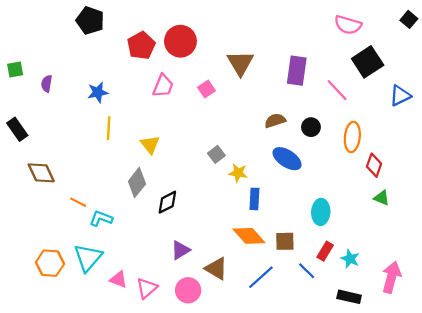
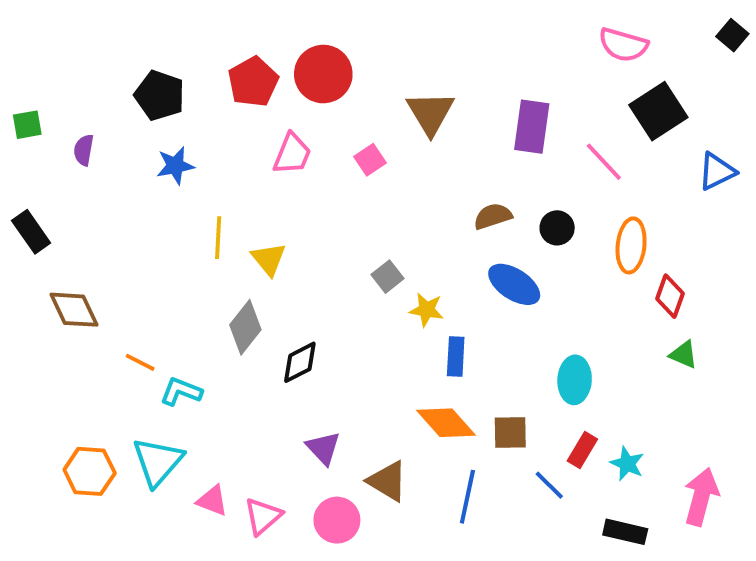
black pentagon: (90, 21) -> (160, 95), moved
yellow line: (109, 128) -> (218, 238), moved
purple triangle: (180, 250) -> (323, 448), turned -42
blue line: (261, 277) -> (467, 497), turned -36

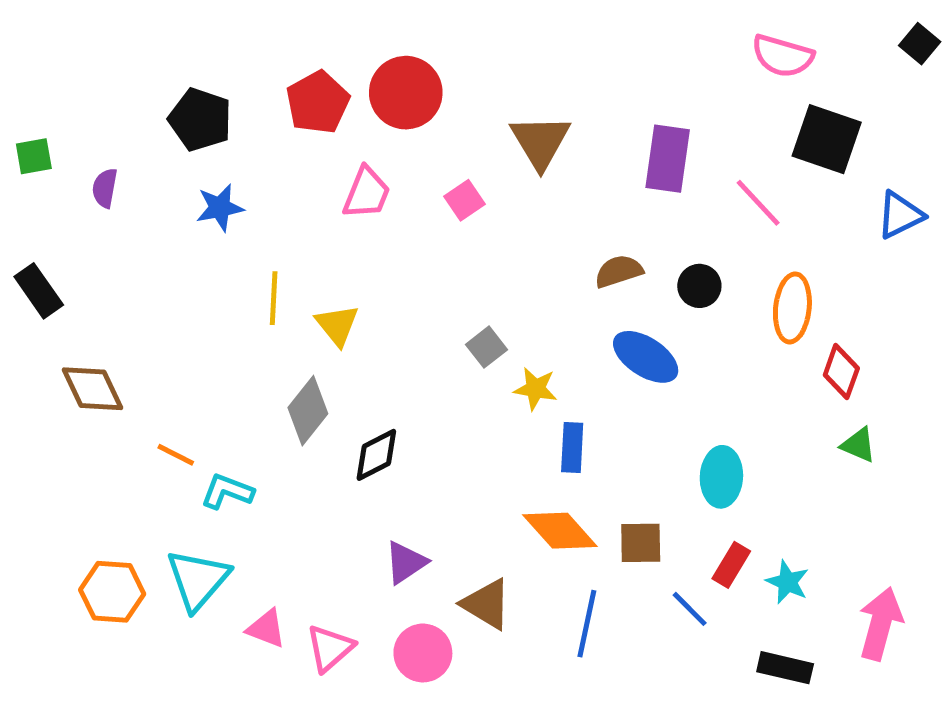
black square: (658, 111) -> (827, 139), turned -38
purple triangle: (323, 448) -> (406, 562), turned 39

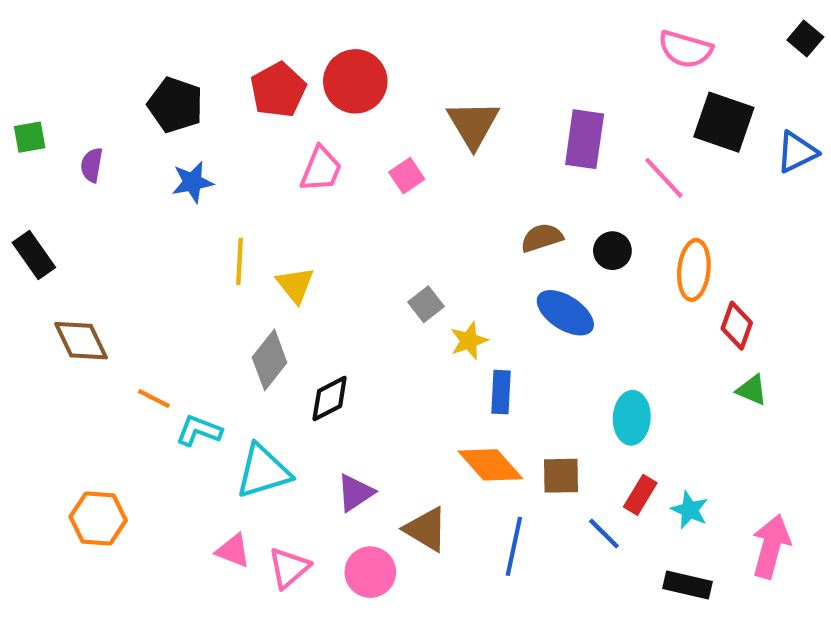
blue triangle: (900, 215) -> (797, 152), moved
yellow star: (535, 389) -> (469, 341), turned -30
cyan triangle: (198, 580) -> (263, 471), moved, turned 32

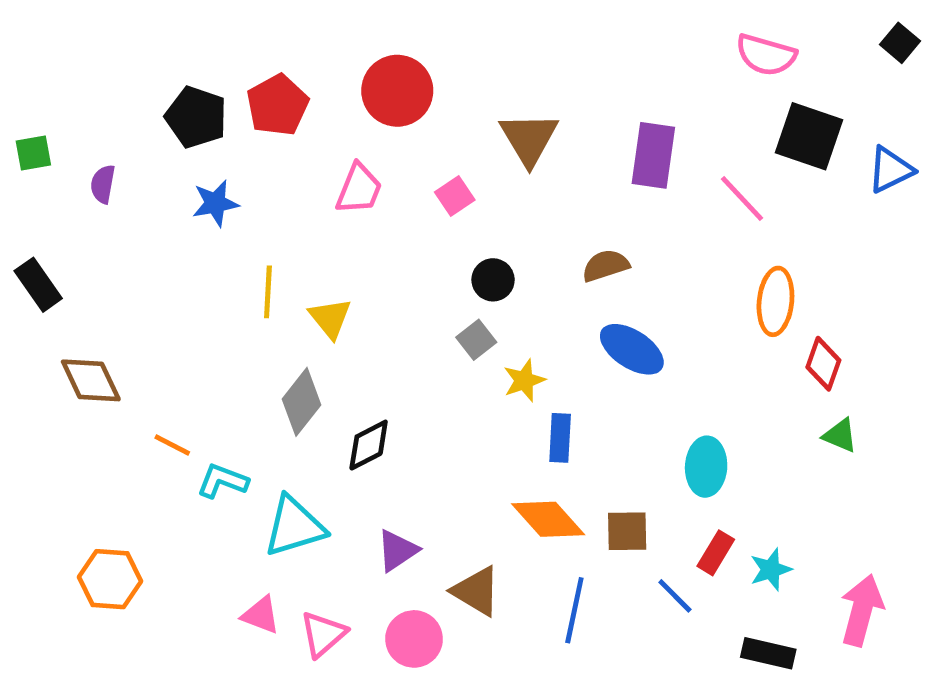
red pentagon: (278, 90) -> (278, 105), moved
black circle: (612, 251) -> (493, 280), moved
cyan star: (690, 510) -> (771, 570), turned 30

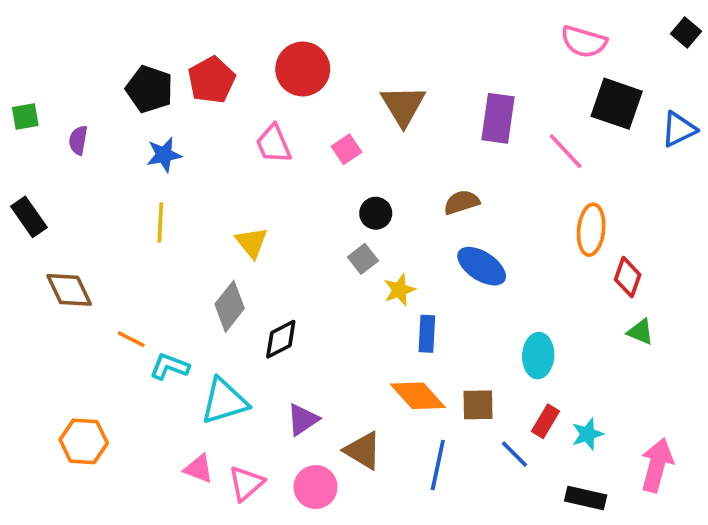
pink trapezoid: (359, 189) -> (274, 144), turned 135
yellow line: (268, 292) -> (160, 222), moved

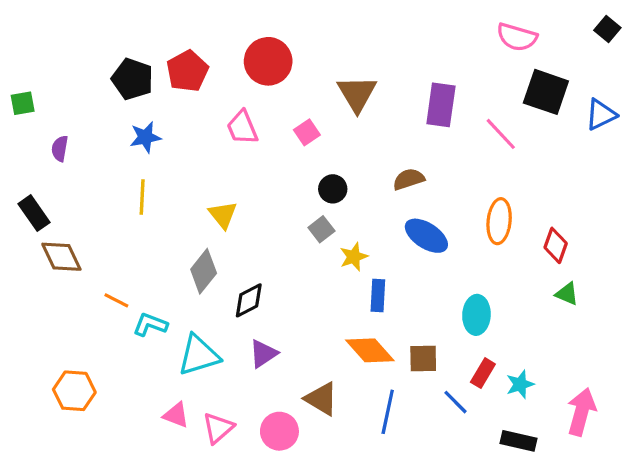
purple semicircle: (78, 140) -> (60, 149), moved
black rectangle: (29, 217) -> (34, 213), moved
orange ellipse: (591, 230) -> (499, 221), moved
purple triangle: (303, 419) -> (263, 354), moved

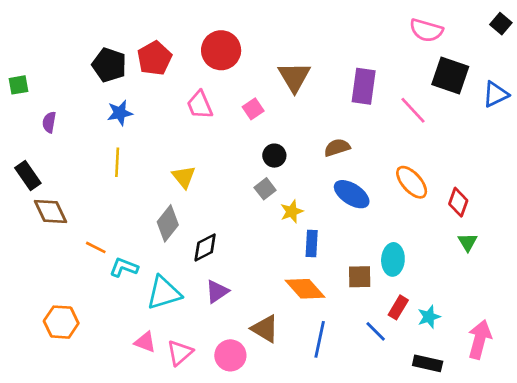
orange ellipse: (499, 221) -> (412, 182), turned -48
green triangle: (567, 294) -> (468, 242), turned 36
brown square: (423, 358) -> (360, 277), moved

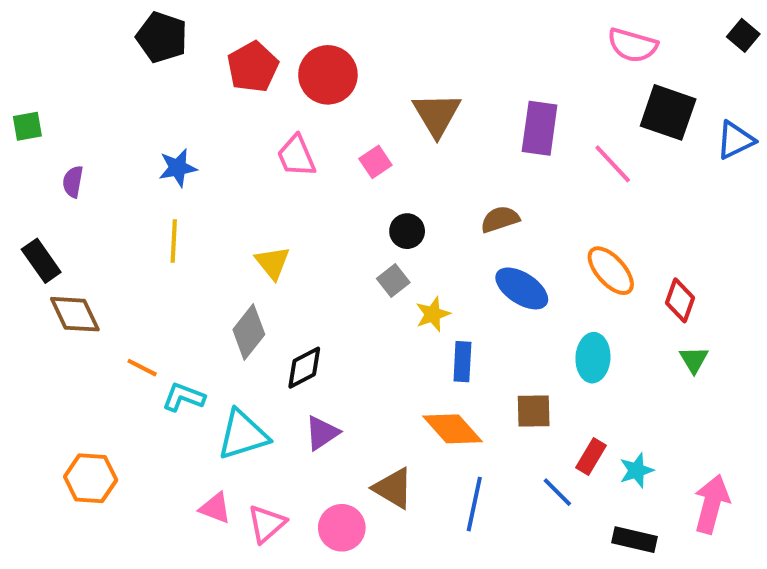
red pentagon: (154, 58) -> (253, 67), moved
black pentagon: (109, 65) -> (162, 37), moved
cyan ellipse: (393, 259) -> (593, 358), moved

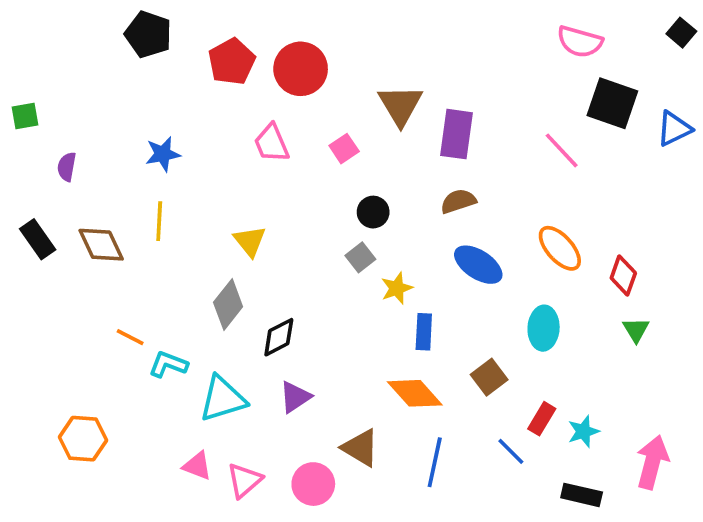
purple rectangle: (540, 128) -> (456, 134), moved
brown diamond: (75, 314) -> (101, 245), moved
brown square: (534, 411) -> (489, 377), turned -36

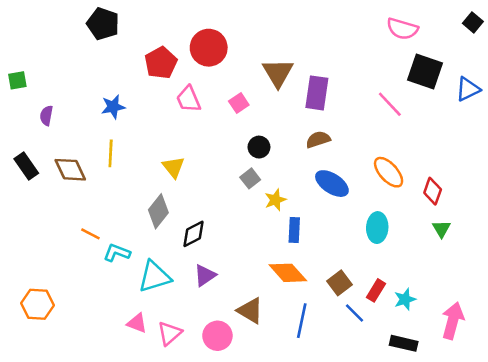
red pentagon: (232, 62) -> (161, 63), moved
brown square: (489, 377) -> (340, 283), moved
orange hexagon: (83, 439) -> (38, 304), moved

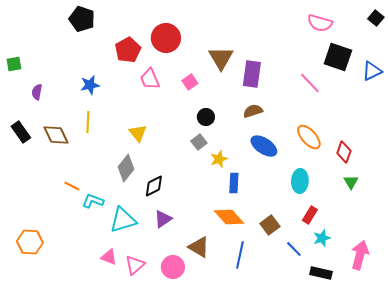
red rectangle: (376, 290) -> (310, 215), moved
blue line: (355, 313) -> (294, 249), moved

